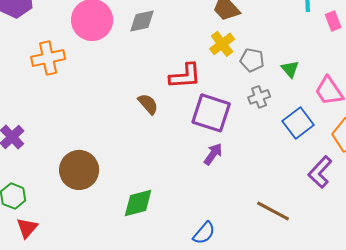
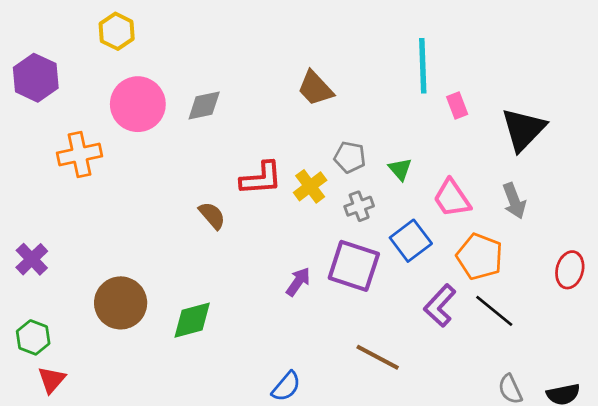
yellow cross: (222, 44) -> (310, 186), moved
purple square: (211, 113) -> (354, 266), moved
green diamond: (138, 203) -> (192, 320), moved

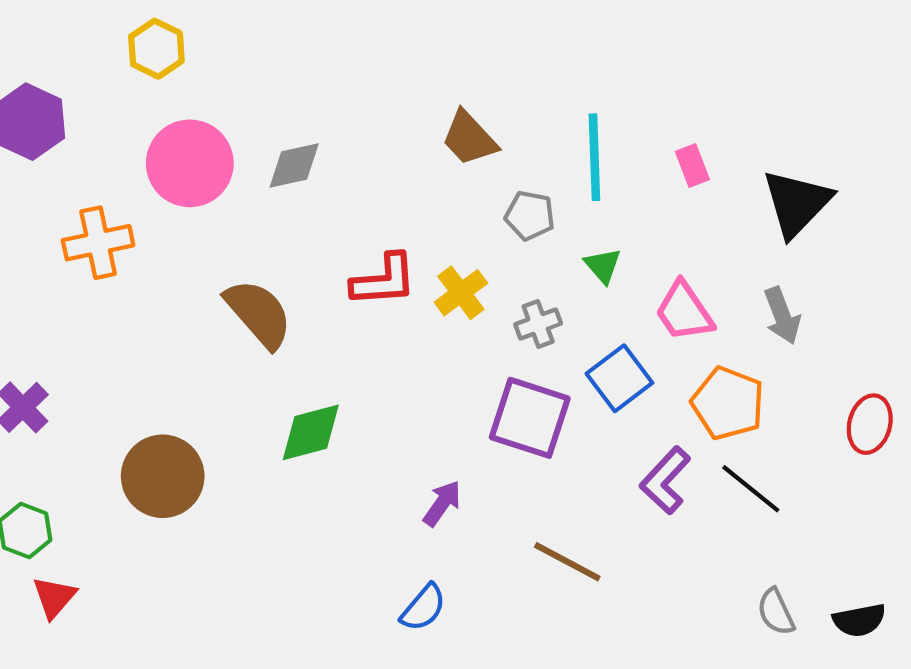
cyan line: (423, 66) -> (594, 157), moved
gray pentagon: (350, 157) -> (530, 216), moved
brown semicircle: (212, 215) -> (259, 314), moved, size x1.6
purple arrow: (298, 282) -> (442, 503), moved
green diamond: (192, 320) -> (311, 432), moved

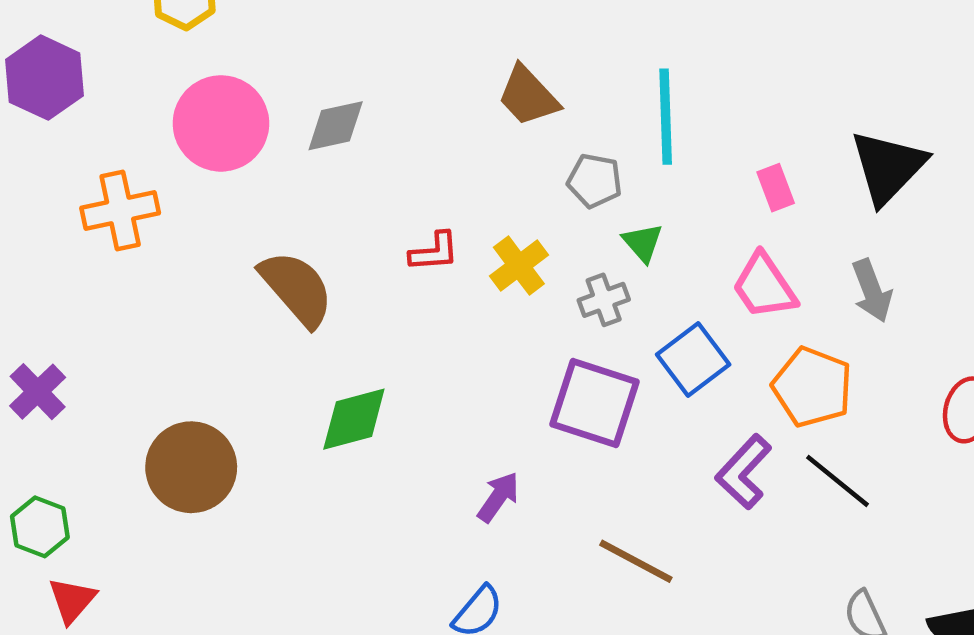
pink rectangle: (692, 165) -> (776, 188), moved
green triangle: (603, 266) -> (643, 243), moved
red L-shape: (384, 280) -> (434, 252), size x0.7

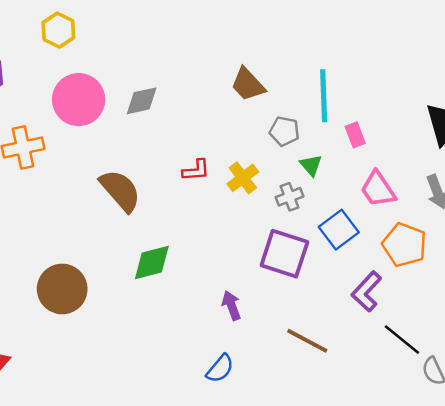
pink rectangle: (776, 188) -> (355, 135), moved
black line: (838, 481) -> (402, 340), moved
purple arrow: (498, 497) -> (231, 305), turned -56

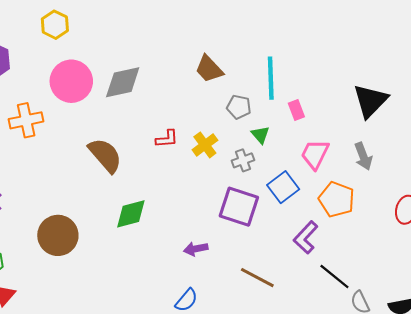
gray diamond: (142, 101) -> (123, 82), size x1.4
pink trapezoid: (378, 189) -> (315, 154), turned 60
purple arrow: (231, 305) -> (196, 249), turned -80

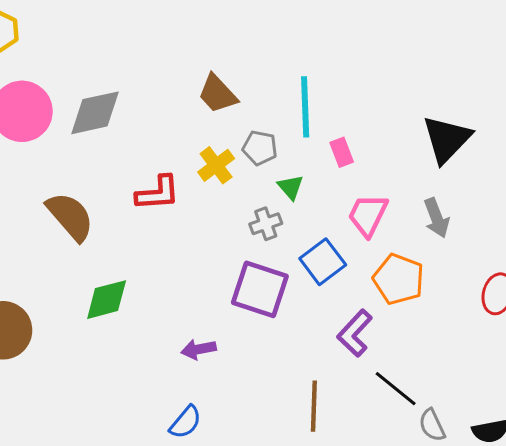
red L-shape: (167, 139) -> (158, 193), size x1.4
yellow cross: (205, 145) -> (216, 165), moved
brown line: (257, 278) -> (314, 406), moved, turned 64

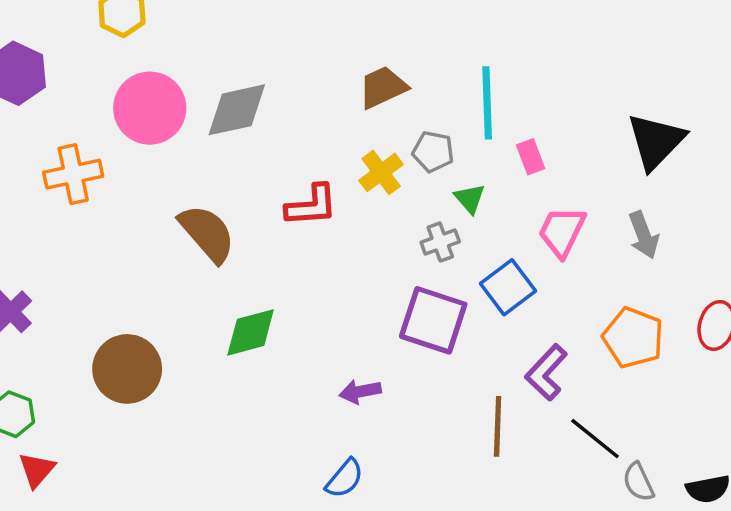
brown trapezoid: (218, 94) -> (383, 87), turned 108
orange pentagon: (399, 279) -> (633, 338), moved
brown line: (314, 406) -> (498, 426), moved

